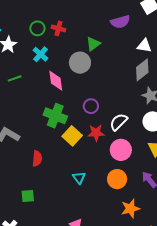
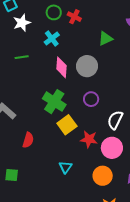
gray circle: (80, 63) -> (87, 66), moved
white semicircle: (119, 122) -> (115, 120), turned -30
red star: (96, 133) -> (89, 139), moved

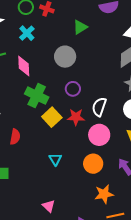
pink diamond: (62, 67) -> (24, 66), moved
red star: (89, 139) -> (76, 117), moved

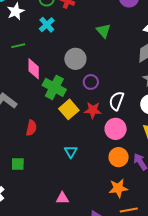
green triangle: (80, 27) -> (104, 31), moved, turned -42
gray circle: (65, 57) -> (75, 59), moved
pink diamond: (24, 66) -> (34, 69), moved
orange circle: (93, 164) -> (119, 157), moved
pink triangle: (49, 206) -> (62, 198), turned -48

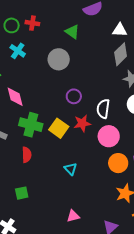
green triangle: (104, 31) -> (72, 32), moved
gray circle: (75, 59) -> (59, 59), moved
green cross: (54, 87) -> (31, 125), moved

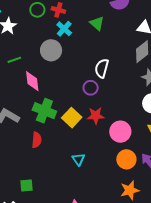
cyan cross: (18, 51) -> (64, 29), moved
gray circle: (59, 59) -> (51, 50), moved
white semicircle: (103, 109) -> (102, 68), moved
green square: (22, 193) -> (26, 185), moved

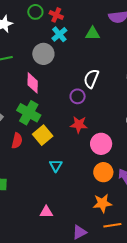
green triangle: (97, 23) -> (93, 34), turned -49
pink diamond: (32, 81) -> (33, 83), moved
yellow square: (72, 118) -> (43, 135), moved

